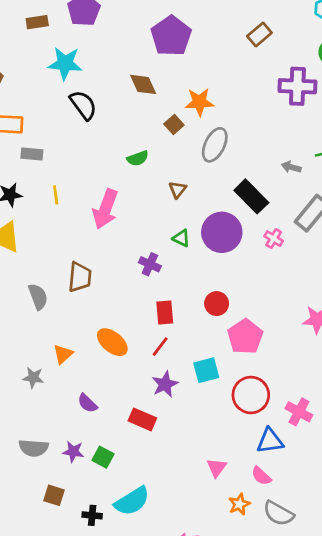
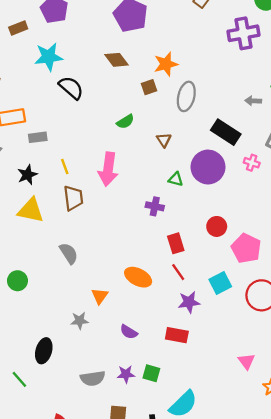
brown square: (174, 124) -> (149, 87), turned 35
brown trapezoid: (80, 277) -> (73, 198), moved
red line: (160, 347) -> (178, 272), turned -60
purple star: (165, 384) -> (189, 302), turned 30

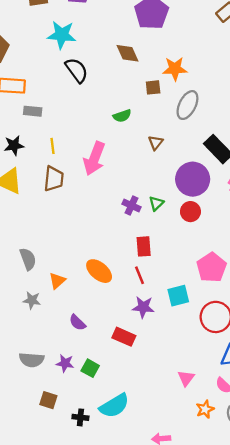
green triangle: (176, 179) -> (156, 203), moved, turned 49
red circle: (217, 226) -> (190, 212), moved
gray semicircle: (69, 253) -> (28, 259), moved

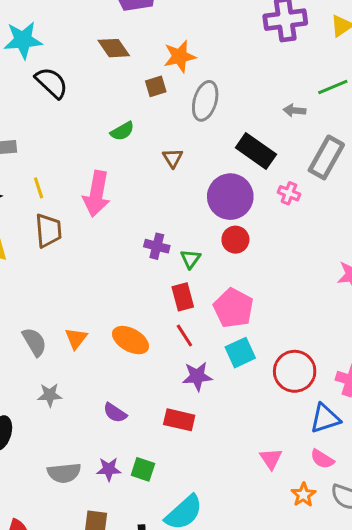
green triangle: (156, 203) -> (190, 259), moved
pink pentagon: (212, 267) -> (233, 308), moved
orange triangle: (57, 281) -> (76, 338), moved

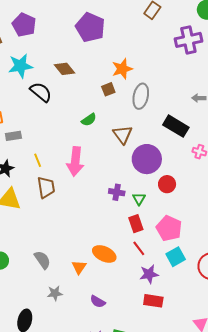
brown diamond: (114, 48) -> (64, 69), moved
brown triangle: (173, 158) -> (123, 135), size x1.5
purple circle: (230, 197) -> (147, 159), moved
orange triangle: (76, 338) -> (79, 267), moved
red rectangle: (179, 420) -> (153, 301), moved

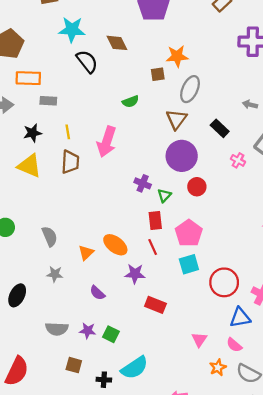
black rectangle: (176, 126) -> (220, 128), size x0.7
brown triangle: (123, 135) -> (176, 119), moved
purple star: (149, 274) -> (135, 274), moved

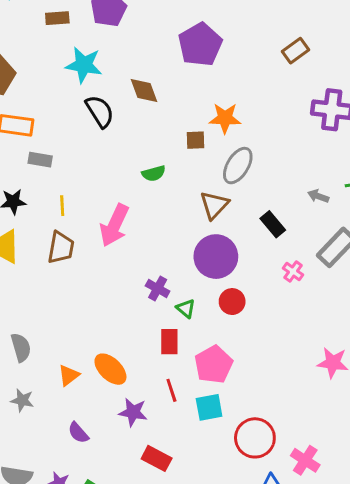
green triangle: (164, 195) -> (186, 308), turned -40
red line: (153, 247) -> (171, 390), moved

